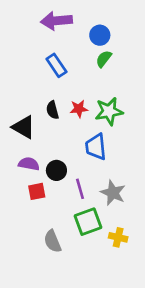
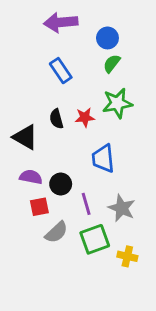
green star: (109, 111) -> (117, 103), moved
gray semicircle: (53, 241) -> (56, 232), moved, turned -110

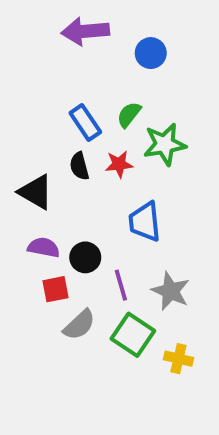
green semicircle: (112, 63) -> (129, 115), moved
blue rectangle: (61, 71) -> (85, 123), moved
green square: (95, 239) -> (133, 335), turned -36

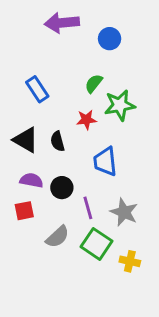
blue rectangle: (85, 123) -> (37, 89), moved
black semicircle: (79, 166) -> (57, 141), moved
red square: (56, 289) -> (24, 211), moved

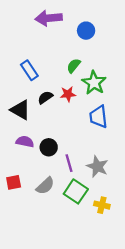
green star: (120, 105) -> (94, 83), turned -30
black semicircle: (57, 141) -> (45, 97), moved, turned 70
blue trapezoid: (105, 162) -> (99, 117), moved
red square: (24, 211) -> (14, 182), moved

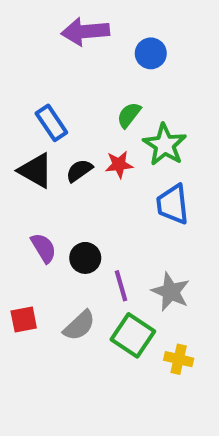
black triangle: (20, 110) -> (36, 171), moved
purple semicircle: (25, 142) -> (44, 248), turned 48

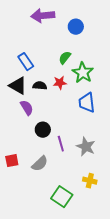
black semicircle: (79, 171) -> (40, 86), turned 40
purple semicircle: (44, 248) -> (27, 108), moved
green square: (133, 335) -> (62, 197), moved

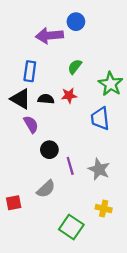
purple arrow: (43, 16) -> (49, 35), moved
blue circle: (76, 27) -> (76, 22), moved
blue rectangle: (26, 62) -> (30, 71), turned 42
green star: (83, 73) -> (111, 84), moved
red square: (12, 161) -> (14, 203), moved

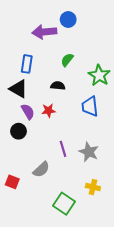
red star: (69, 95) -> (48, 111), moved
black semicircle: (46, 99) -> (58, 86), moved
black circle: (49, 150) -> (19, 131), moved
red square: (14, 203) -> (12, 182), turned 32

